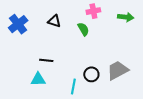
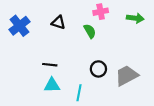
black circle: (91, 74) -> (98, 69), moved
cyan triangle: (38, 79) -> (52, 85), moved

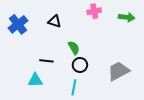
green semicircle: (90, 31) -> (74, 48), moved
black circle: (98, 69) -> (80, 65), moved
cyan triangle: (52, 85) -> (35, 80), moved

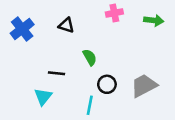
black circle: (80, 65) -> (107, 84), moved
cyan triangle: (35, 80) -> (43, 97), turned -49

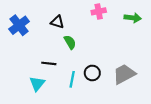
green semicircle: (90, 57) -> (70, 42), moved
cyan line: (90, 105) -> (72, 79), moved

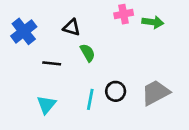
green arrow: (133, 18) -> (153, 22), moved
black line: (49, 63) -> (52, 63), moved

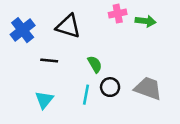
black triangle: (72, 27) -> (68, 26), size x1.5
green semicircle: (88, 53) -> (95, 64), moved
gray trapezoid: (156, 93) -> (148, 88), turned 48

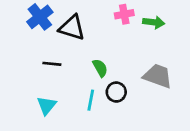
blue cross: (23, 30) -> (40, 17), moved
gray trapezoid: (148, 88) -> (158, 76), moved

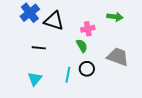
pink cross: (124, 14) -> (88, 29), moved
green semicircle: (100, 68) -> (82, 46), moved

